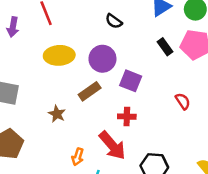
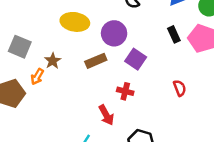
brown star: (57, 114) -> (53, 61), moved
red arrow: (112, 145) -> (106, 115), size x0.7
orange arrow: (78, 157) -> (37, 77), moved

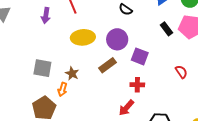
red arrow: (106, 115) -> (126, 108), turned 84

